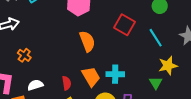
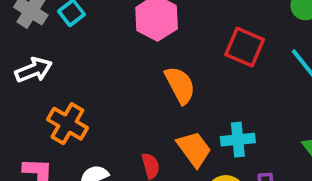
orange cross: (24, 55) -> (67, 124), size x1.5

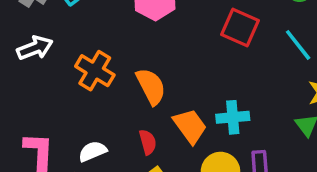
orange semicircle: (180, 85) -> (151, 86), moved
orange cross: (67, 124) -> (95, 71), moved

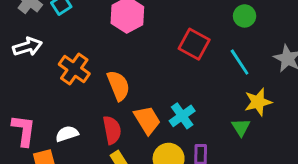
cyan cross: (233, 117) -> (182, 116), turned -35
red semicircle: (148, 142) -> (112, 130), size x1.4

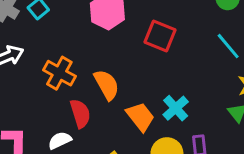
red square: (194, 44) -> (160, 36), moved
red semicircle: (112, 130) -> (80, 114), moved

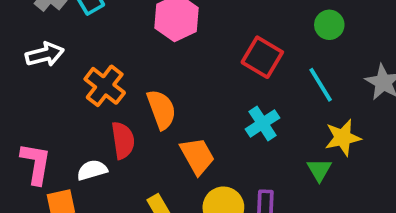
red square: (160, 36) -> (262, 57), moved
cyan cross: (176, 108) -> (262, 123), moved

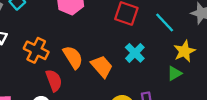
orange trapezoid: (197, 156) -> (102, 66), moved
green triangle: (319, 170) -> (174, 73), turned 42

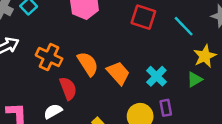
cyan cross: (135, 53) -> (156, 76), moved

